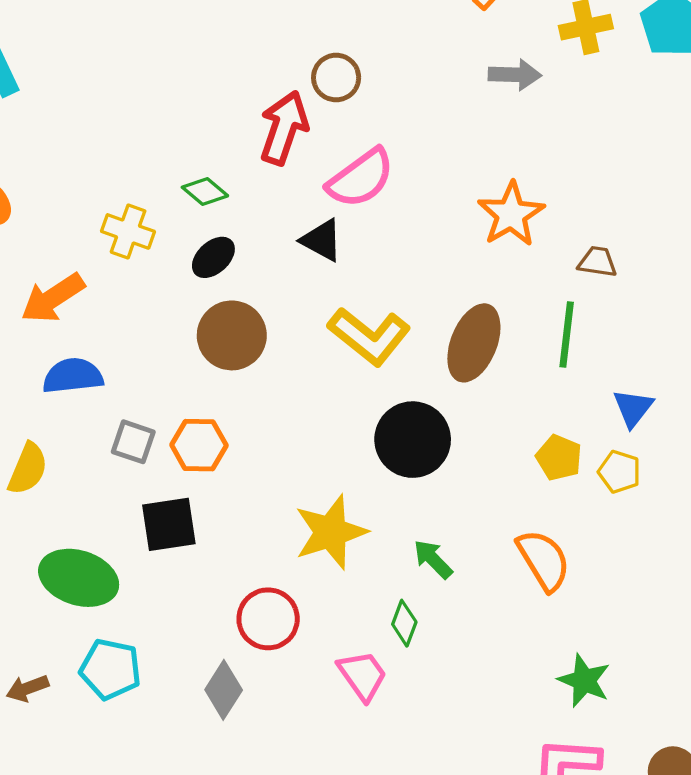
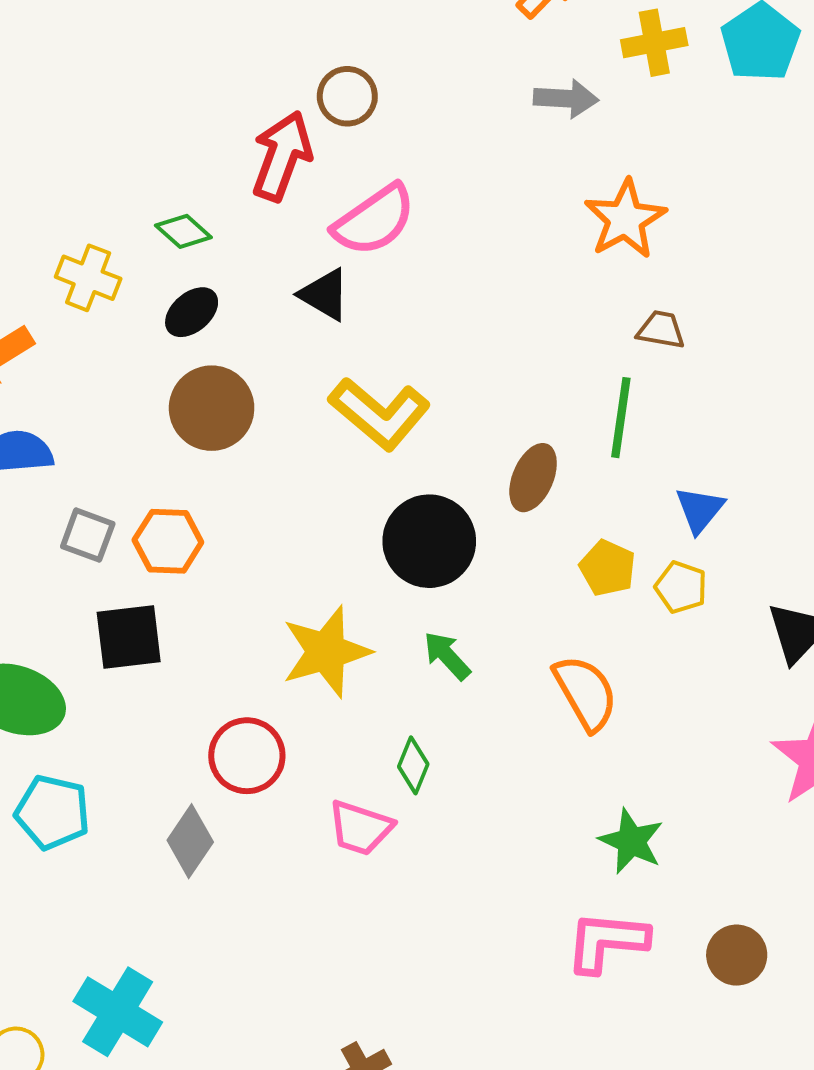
orange star: (511, 214) -> (625, 219), moved
brown ellipse: (474, 343) -> (533, 478), moved, size x0.7
green arrow: (433, 559) -> (447, 656), moved
pink trapezoid: (362, 675) -> (360, 828), turned 142

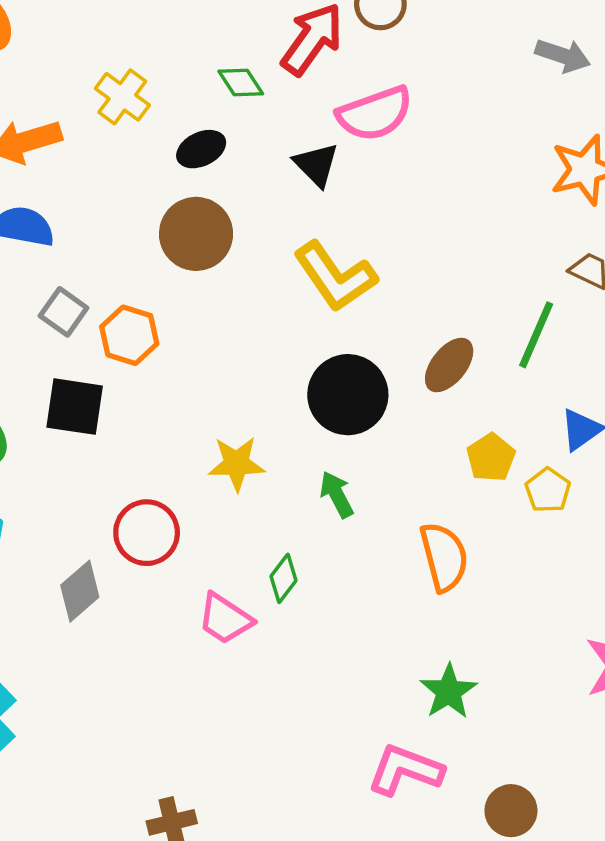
green diamond: (183, 231) -> (241, 82), moved
yellow star: (326, 652) -> (236, 464), size x0.7

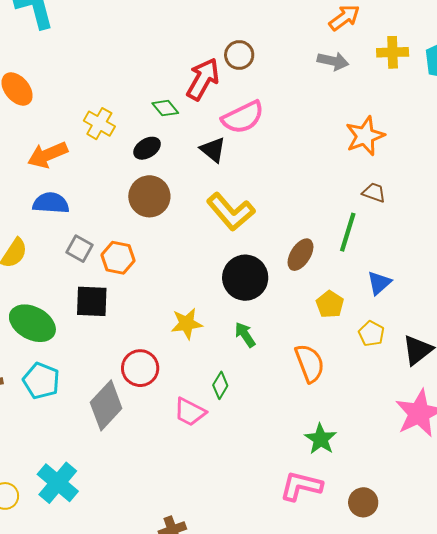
gray arrow: (563, 56) -> (333, 61), moved
yellow pentagon: (548, 490) -> (371, 334), moved
gray diamond: (80, 591) -> (106, 405), size x1.4

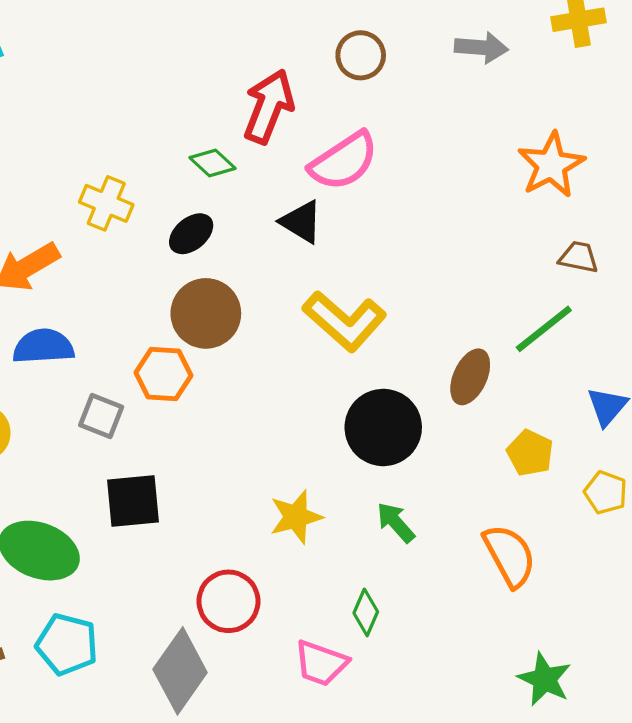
brown circle: (239, 55) -> (361, 55), moved
green line: (348, 232) -> (544, 329), turned 42
orange hexagon: (118, 258) -> (163, 374), moved

